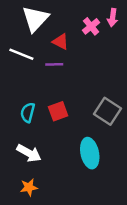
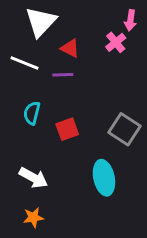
pink cross: (91, 26) -> (116, 42), moved
cyan semicircle: (28, 113) -> (32, 113), moved

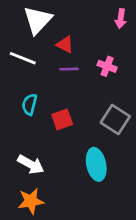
pink cross: (116, 42) -> (107, 66), moved, turned -30
purple line: (63, 75) -> (69, 69), moved
orange star: (33, 217) -> (31, 201), size x1.4

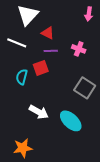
red square: (62, 119) -> (41, 68), moved
white arrow: (31, 164) -> (39, 112), moved
cyan ellipse: (96, 164) -> (71, 121), turned -35

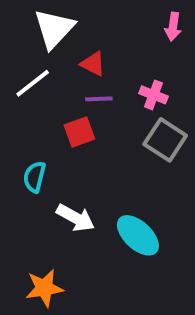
white line: (17, 43) -> (33, 83), turned -60
cyan semicircle: (22, 77) -> (35, 177), moved
gray square: (85, 88) -> (165, 140), moved

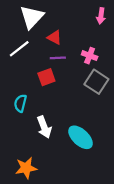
white arrow: (76, 218) -> (44, 127), turned 40

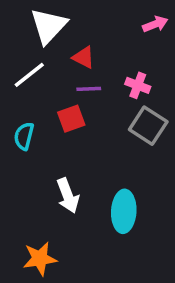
pink arrow: (101, 16) -> (155, 24), turned -119
cyan semicircle: (20, 103) -> (24, 136), moved
cyan ellipse: (81, 137) -> (124, 211), turned 50

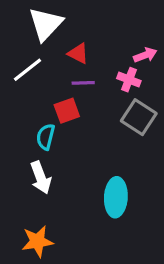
pink arrow: (155, 24) -> (145, 55), moved
cyan semicircle: (24, 136) -> (46, 137), moved
white arrow: (68, 196) -> (41, 178), moved

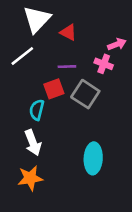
red triangle: (78, 53) -> (68, 32), moved
gray square: (139, 117) -> (85, 94), moved
orange star: (37, 241) -> (30, 178), moved

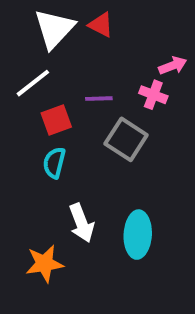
red triangle: (68, 32) -> (101, 25), moved
red square: (54, 89) -> (56, 120), moved
white arrow: (33, 143) -> (81, 223), moved

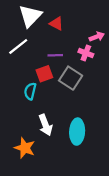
red triangle: (101, 25) -> (56, 24), moved
red square: (56, 120) -> (44, 74), moved
orange star: (45, 264) -> (25, 148), turned 30

